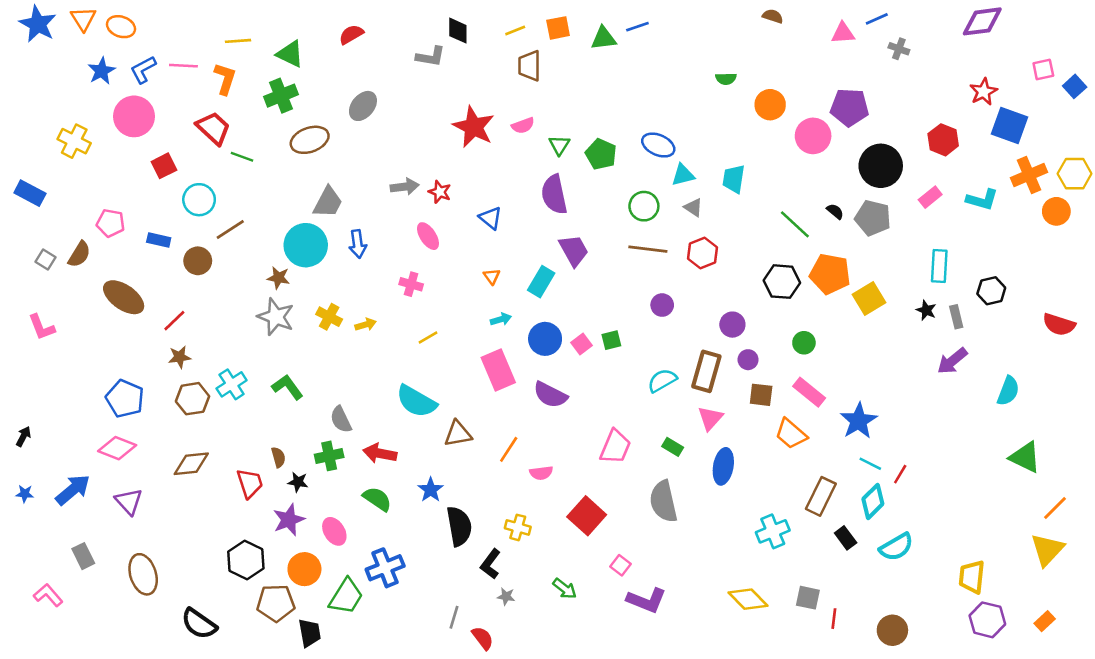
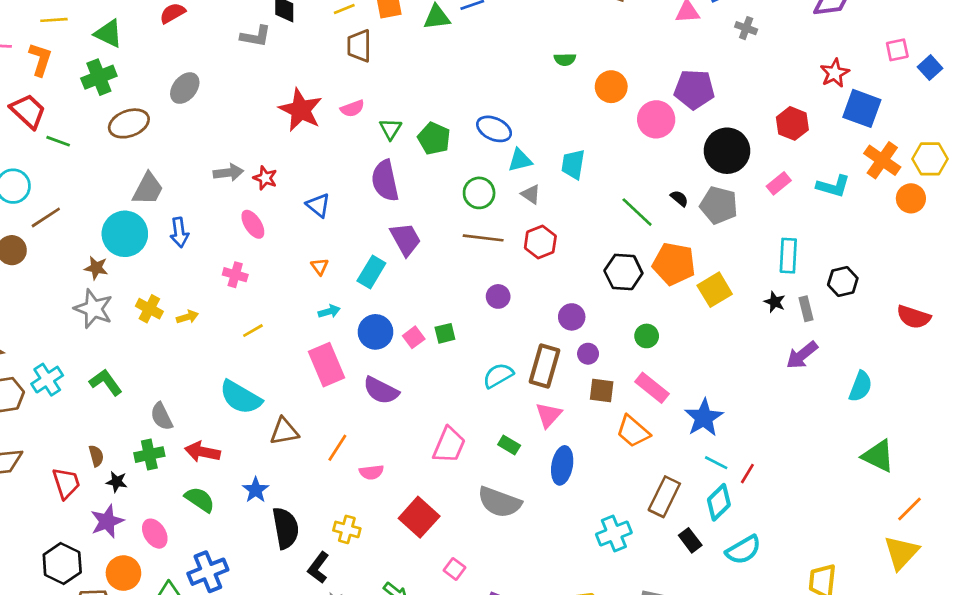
orange cross: (1029, 175) -> (882, 160), turned -32
gray semicircle: (663, 501) -> (499, 502), turned -57

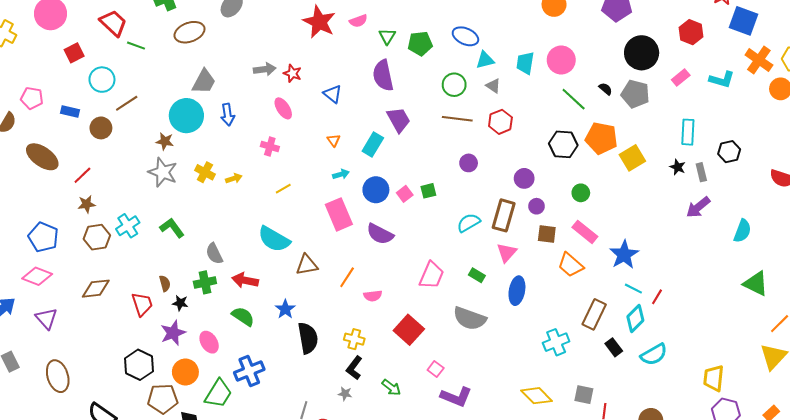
pink circle: (656, 119) -> (561, 60), moved
green pentagon: (434, 138) -> (420, 44), turned -30
black L-shape: (318, 568) -> (354, 368), moved

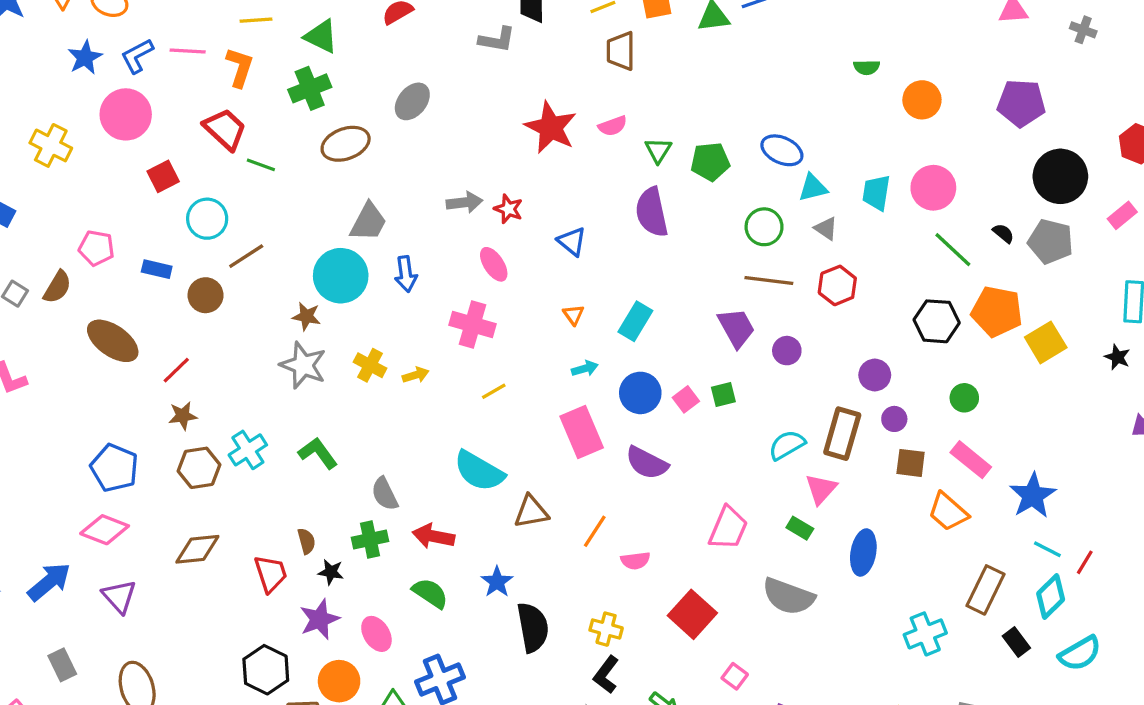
purple trapezoid: (399, 120) -> (736, 328), moved
pink cross: (270, 146) -> (473, 325), size x1.5
pink triangle: (507, 253) -> (821, 489), moved

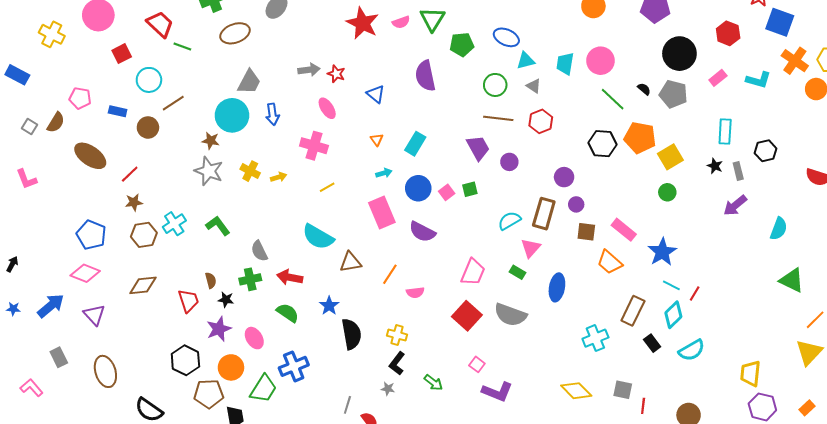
green triangle: (658, 150) -> (432, 19), moved, size x1.5
green circle: (964, 398) -> (667, 192), moved
red square: (692, 614) -> (467, 316), moved

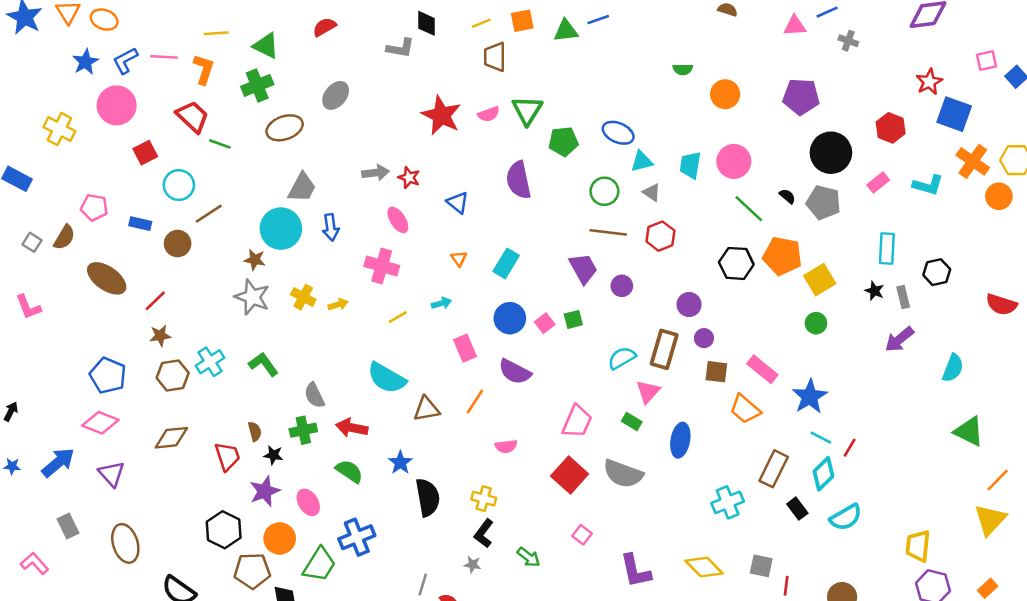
cyan arrow: (384, 173) -> (441, 303), moved
pink rectangle: (382, 213) -> (465, 348), size x0.7
orange line: (390, 274) -> (475, 402), moved
purple L-shape: (497, 392) -> (636, 571), moved, turned 56

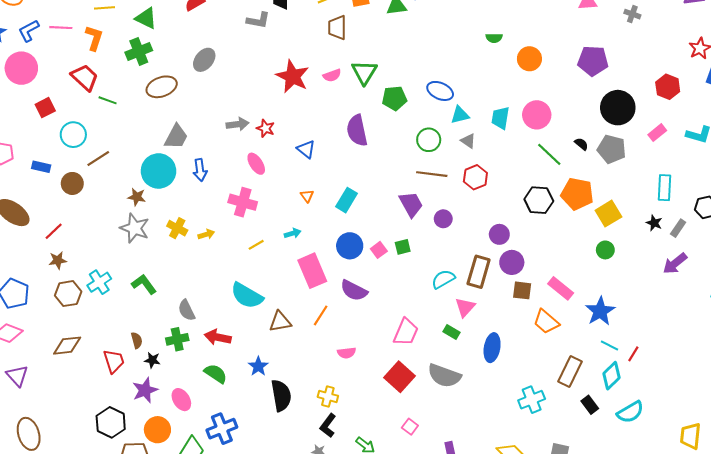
gray rectangle: (903, 297) -> (678, 228), turned 48
purple circle: (704, 338) -> (512, 262), size x1.5
pink rectangle: (465, 348) -> (312, 271), size x1.5

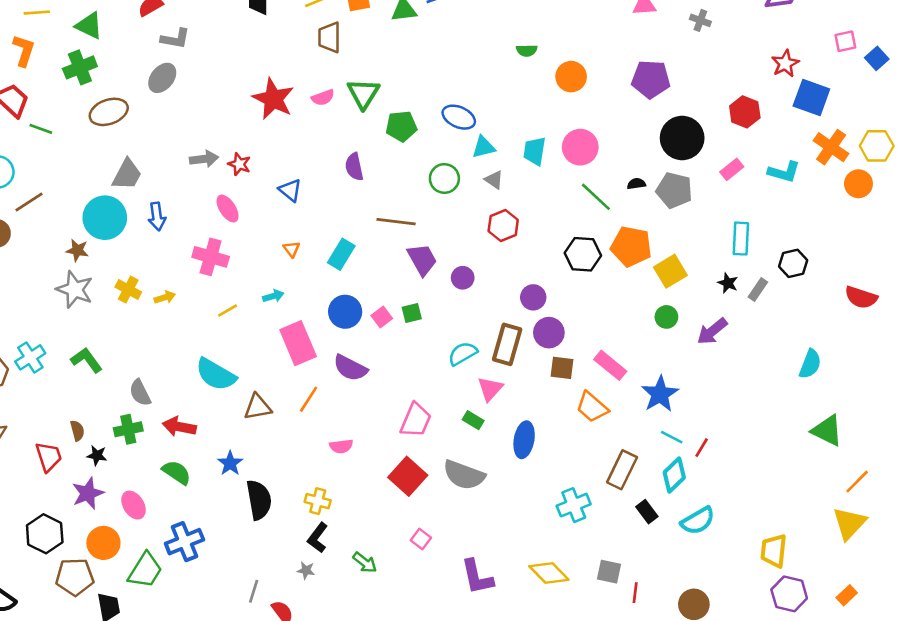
gray L-shape: (258, 20) -> (175, 39), moved
purple semicircle: (357, 130) -> (354, 167), size x0.7
black semicircle: (581, 144) -> (636, 184), turned -48
brown line: (432, 174) -> (396, 222), moved
purple arrow: (675, 263) -> (712, 331), moved

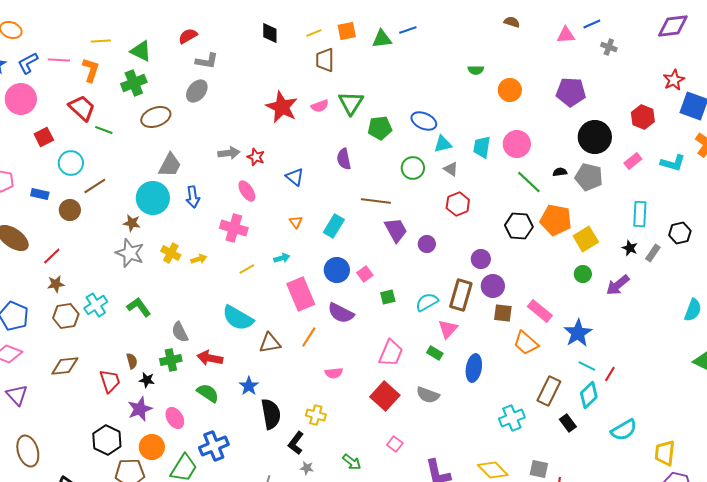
green square: (412, 313) -> (388, 297), moved
gray semicircle: (464, 475) -> (428, 395), size x0.7
cyan semicircle: (698, 521) -> (624, 430), moved
black L-shape: (318, 538) -> (296, 443), moved

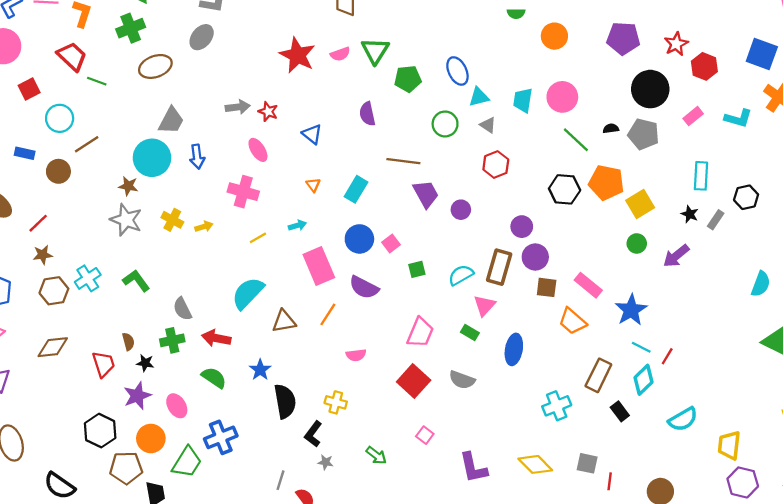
red star: (674, 80) -> (676, 44), moved
blue ellipse: (424, 121) -> (457, 71), turned 40
cyan semicircle: (238, 318) -> (248, 293), turned 104

